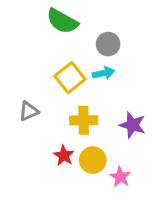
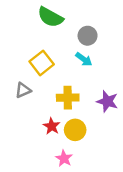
cyan arrow: (103, 73) -> (84, 59), turned 49
yellow square: (70, 78) -> (42, 63), moved
pink star: (120, 177) -> (64, 158), moved

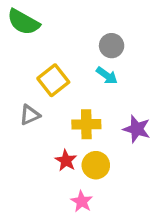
green semicircle: (50, 17) -> (23, 22), moved

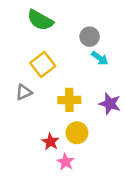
green semicircle: (23, 22) -> (40, 20), moved
cyan arrow: (107, 76) -> (100, 58), moved
red star: (66, 160) -> (50, 142), moved

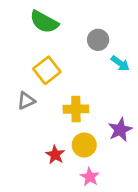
cyan arrow: (100, 58) -> (120, 63), moved
purple star: (110, 104) -> (120, 130), moved, turned 30
pink star: (66, 162) -> (90, 177), moved

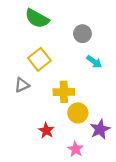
cyan arrow: (120, 63) -> (94, 62), moved
purple star: (120, 130) -> (100, 129), moved
yellow circle: (84, 145) -> (78, 113), moved

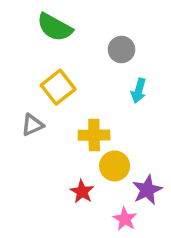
cyan arrow: (94, 62) -> (139, 91), turned 70
red star: (46, 130) -> (82, 192), moved
pink star: (75, 149) -> (125, 219), moved

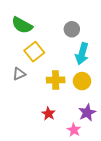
green semicircle: (55, 27) -> (22, 25), moved
cyan arrow: (139, 91) -> (82, 54), size x1.5
yellow circle: (115, 166) -> (82, 81), moved

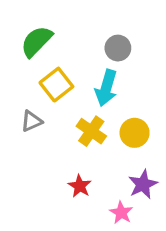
green semicircle: (22, 25) -> (36, 41), turned 105
cyan arrow: (82, 54) -> (106, 88), moved
yellow cross: (56, 80) -> (91, 131), turned 36

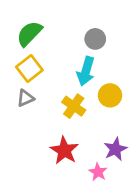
yellow square: (56, 85) -> (29, 69), moved
yellow circle: (135, 133) -> (110, 95), moved
red star: (80, 186) -> (64, 150), size x1.5

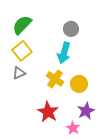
yellow circle: (110, 95) -> (79, 84), moved

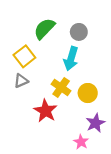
green semicircle: (22, 25) -> (44, 29), moved
red star: (48, 112) -> (46, 111), moved

